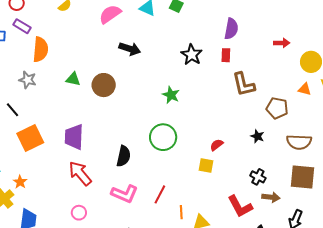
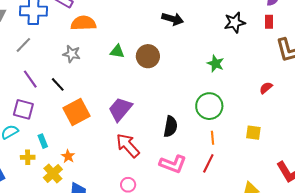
orange semicircle: (40, 49) -> (83, 23), turned -95
black star: (192, 55) -> (235, 23), turned 30
purple trapezoid: (74, 137) -> (120, 109), turned 40
red semicircle: (217, 145) -> (266, 88), moved
orange line: (181, 212) -> (212, 138), moved

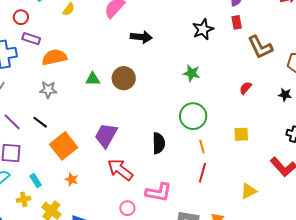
orange star: (68, 156) -> (72, 179), moved
pink L-shape: (173, 164) -> (159, 192), moved

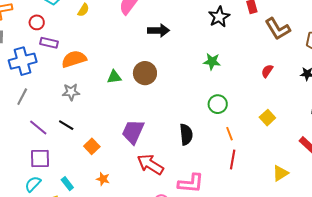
green circle: (193, 116) -> (218, 104), size x0.7
yellow square: (241, 134) -> (267, 118), turned -35
orange square: (64, 146) -> (92, 146), size x0.6

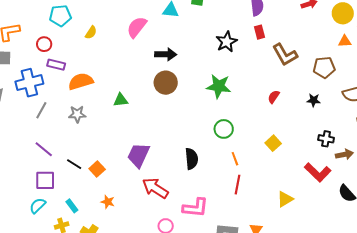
green star: (212, 61) -> (219, 86), size x1.4
brown circle: (145, 73) -> (166, 83), moved
gray line: (22, 97) -> (41, 110), moved
black line: (66, 125) -> (74, 164), moved

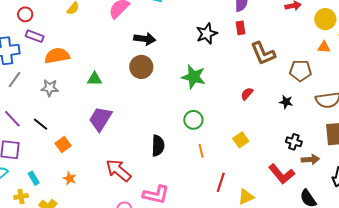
purple trapezoid: (139, 155) -> (100, 119), moved
black line: (74, 164) -> (40, 124), moved
red line: (238, 185) -> (221, 182), moved

